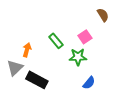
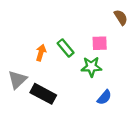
pink square: (85, 37) -> (100, 43), turned 32
orange arrow: (27, 50) -> (41, 53), moved

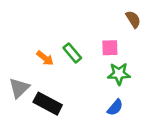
orange arrow: (41, 53) -> (45, 58), turned 112
green star: (91, 67) -> (119, 74), moved

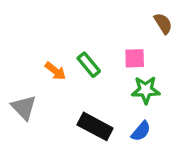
gray triangle: (19, 88) -> (24, 107), turned -30
black rectangle: (48, 104) -> (95, 126), moved

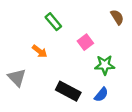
pink square: (135, 58) -> (85, 42), moved, turned -35
green rectangle: (89, 65) -> (53, 22), moved

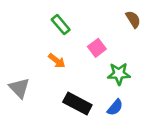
orange arrow: (40, 51) -> (57, 61), moved

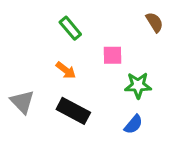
pink square: (97, 48) -> (112, 55), turned 36
black rectangle: (77, 103) -> (73, 111), moved

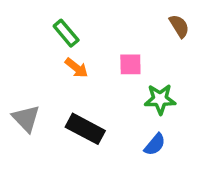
green rectangle: (70, 28) -> (66, 33), moved
orange arrow: (66, 70) -> (76, 68), moved

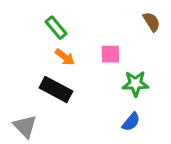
gray triangle: (26, 118) -> (25, 126), moved
black rectangle: (85, 129) -> (56, 89), moved

